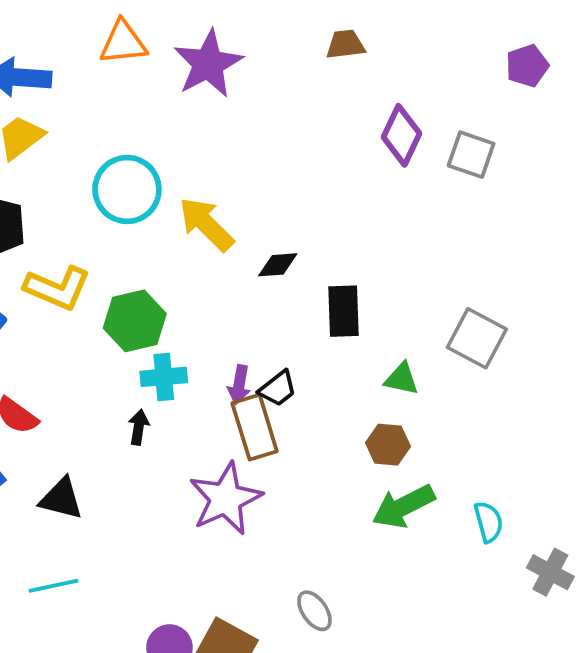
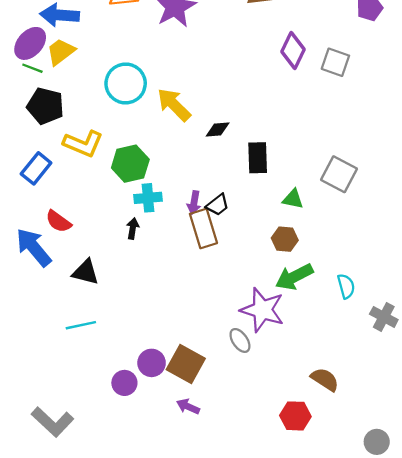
purple star: (226, 499) -> (262, 310), moved, turned -30

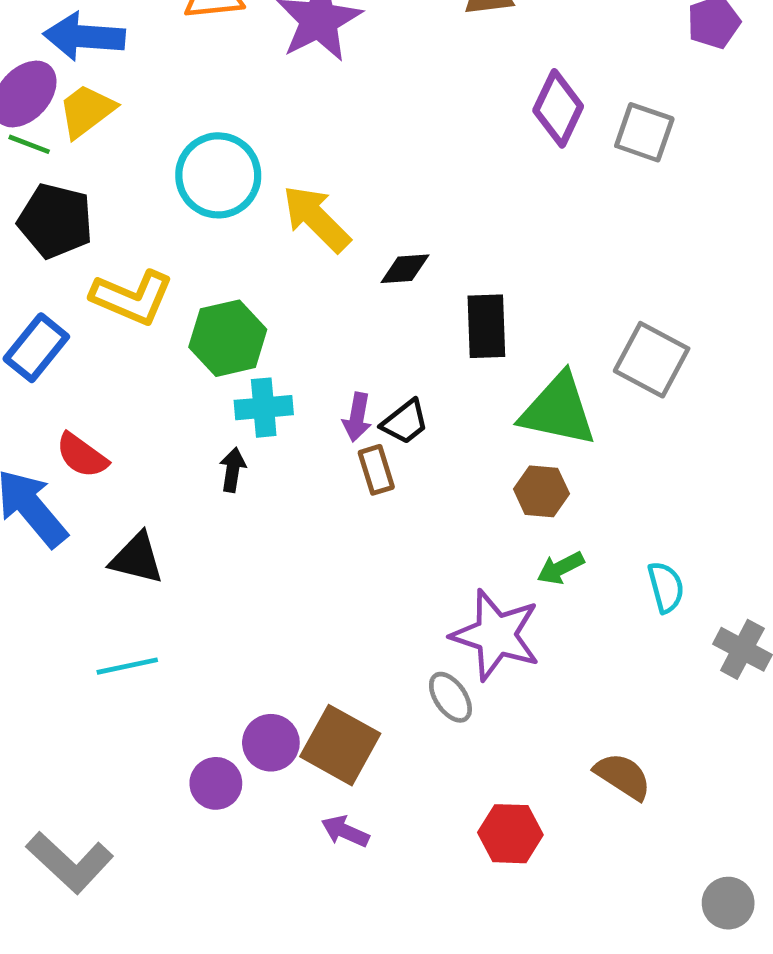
green triangle: (293, 199) -> (558, 410), size x1.8
brown rectangle: (203, 228) -> (376, 470), size x0.6
green arrow: (294, 277) -> (561, 568), size x0.6
red hexagon: (295, 416) -> (510, 834), moved

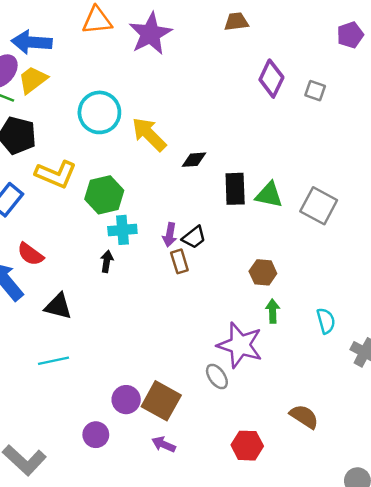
gray square: (644, 132) -> (315, 91), size x0.7
green triangle: (558, 410) -> (269, 195), moved, size x0.7
green arrow: (561, 568) -> (273, 311), turned 115
purple circle: (216, 783) -> (96, 435), moved

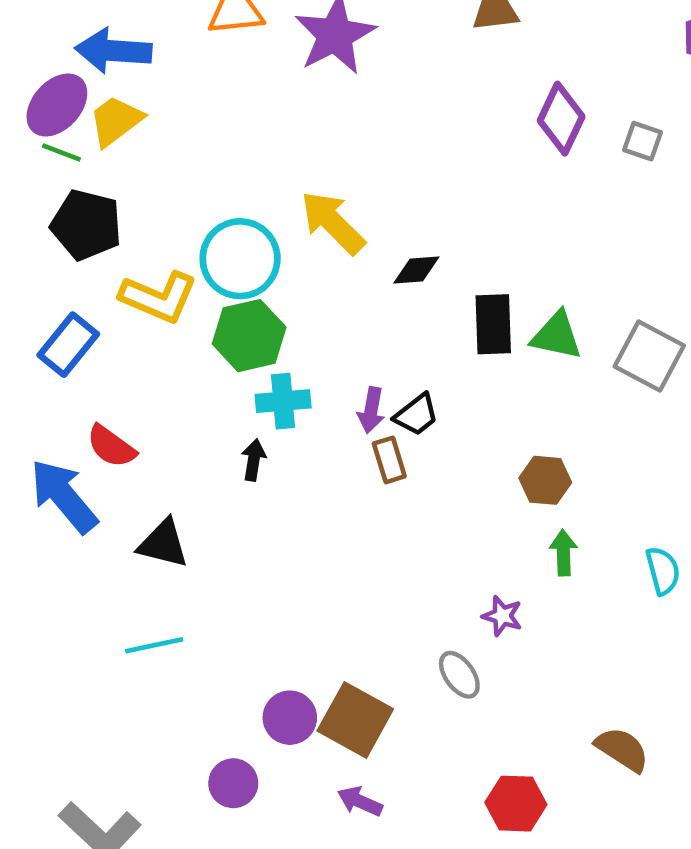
cyan circle: (99, 112) -> (240, 259), moved
purple star: (240, 345) -> (502, 616), size x0.5

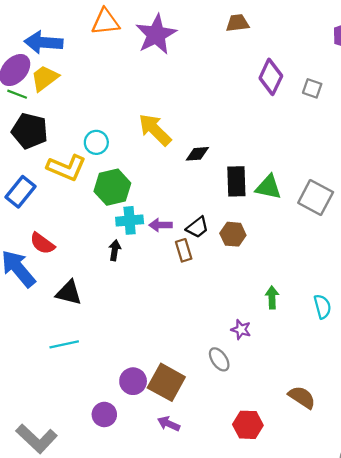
cyan circle: (240, 259) -> (96, 142), moved, size x0.6
purple arrow: (371, 410) -> (161, 225), moved, turned 80
brown hexagon: (545, 480) -> (233, 234), moved

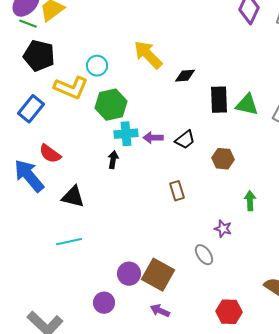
brown hexagon: (233, 234) -> (223, 159), moved
brown rectangle: (184, 250) -> (177, 191), moved

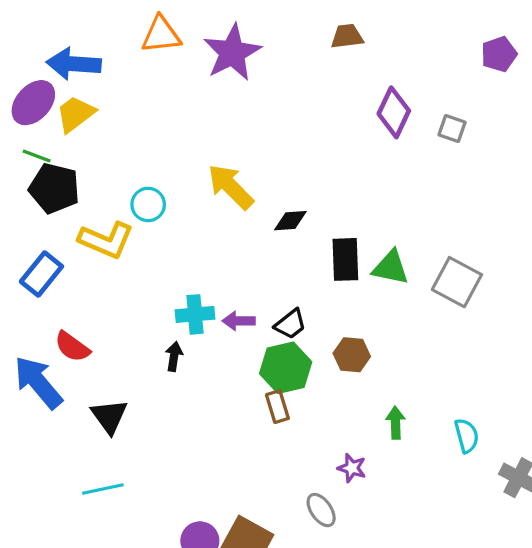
green line: (28, 24) -> (37, 156), moved
green hexagon: (111, 105) -> (286, 368), moved
black triangle: (73, 197) -> (109, 416), turned 40

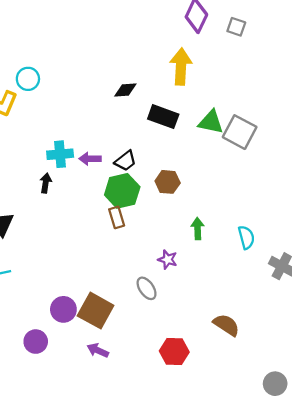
yellow arrow: (231, 187) -> (181, 67), moved, turned 48
black rectangle: (345, 259) -> (163, 117), turned -68
green triangle: (391, 268) -> (211, 122), moved

